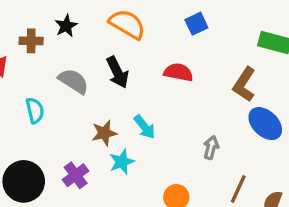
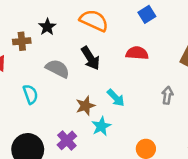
gray arrow: (211, 147) -> (167, 95), moved

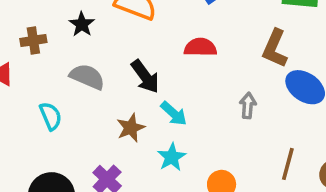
black star: (47, 27) -> (82, 24), moved
black arrow: (90, 58) -> (145, 76), moved
cyan star: (101, 126) -> (172, 157), moved

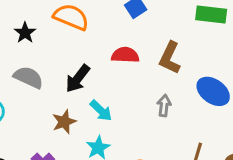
brown L-shape: (275, 48) -> (170, 58), moved
black arrow: (145, 76) -> (78, 79), turned 72

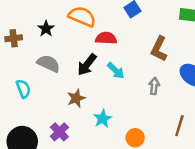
red semicircle: (125, 55) -> (106, 38), moved
cyan arrow: (101, 111) -> (116, 71), moved

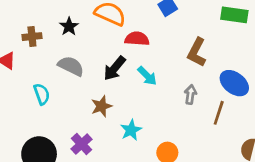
brown line: (179, 126) -> (219, 113), moved

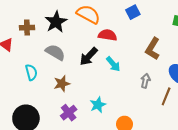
black star: (69, 26) -> (56, 22), size x1.5
brown star: (101, 106) -> (62, 84), moved
purple cross: (82, 144) -> (69, 113), moved

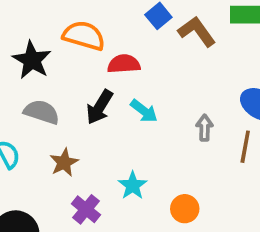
brown L-shape: (153, 49) -> (197, 32), moved, turned 125

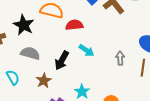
black arrow: (100, 107) -> (62, 60), moved

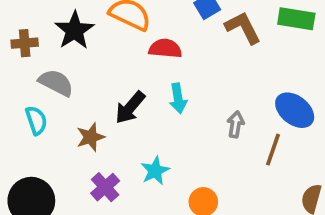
cyan arrow: (86, 50) -> (178, 98), turned 35
gray semicircle: (30, 53) -> (56, 83), moved

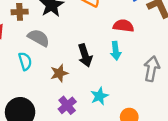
red semicircle: (165, 48) -> (123, 26), moved
black arrow: (130, 108) -> (85, 55), turned -60
gray arrow: (236, 124) -> (152, 69), size x1.5

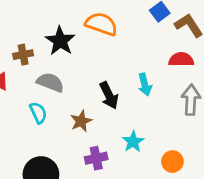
red semicircle: (123, 26) -> (181, 60), moved
purple cross: (67, 105) -> (96, 158), turned 36

